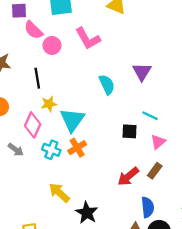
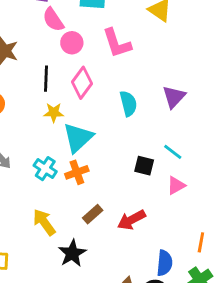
pink diamond: (33, 125) -> (82, 83), moved
brown rectangle: (155, 171) -> (93, 214), moved
blue semicircle: (148, 207) -> (165, 263), moved

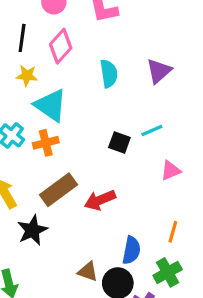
cyan triangle: (78, 138) -> (51, 105), turned -48
cyan line: (173, 152) -> (152, 131), turned -66
pink triangle: (176, 185) -> (171, 171), moved
brown rectangle: (93, 214) -> (59, 190), size x1.6

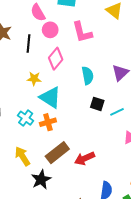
black line: (22, 38) -> (29, 44), moved
black square: (119, 143) -> (97, 104), moved

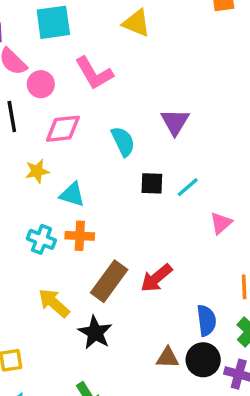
pink diamond: (56, 59) -> (63, 129), turned 60
cyan triangle: (50, 98) -> (72, 195), size x0.7
orange cross: (48, 122) -> (80, 236), turned 35

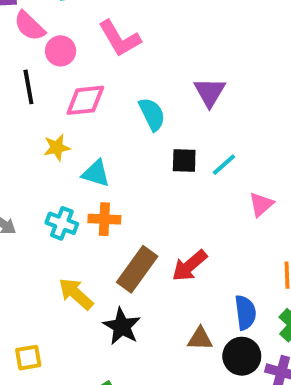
brown triangle: (168, 358) -> (200, 339), moved

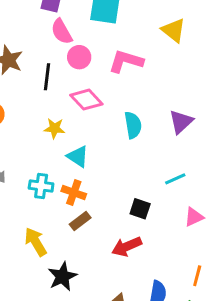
pink L-shape: (120, 38) -> (126, 61), turned 120
pink diamond: (85, 100) -> (86, 100), turned 36
black square: (184, 161) -> (140, 209), moved
cyan cross: (62, 223) -> (41, 186), turned -30
brown rectangle: (137, 269) -> (80, 221), moved, size x0.6

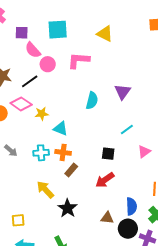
black line: (47, 77) -> (30, 81), turned 60
pink diamond: (86, 100) -> (21, 104), moved
cyan semicircle: (133, 125) -> (92, 101), turned 36

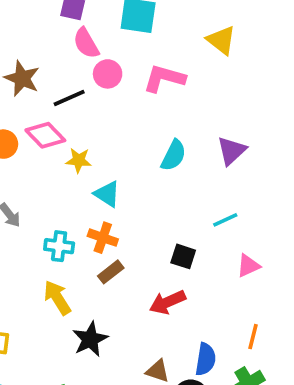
cyan cross: (41, 153) -> (59, 246), moved

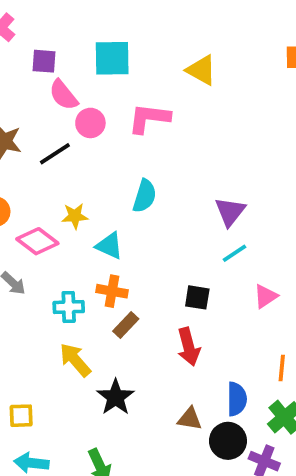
pink diamond: (45, 135) -> (37, 241), moved
purple triangle: (231, 151) -> (230, 212), moved
cyan semicircle: (174, 155) -> (145, 196), moved
red arrow: (167, 302) -> (189, 347), turned -72

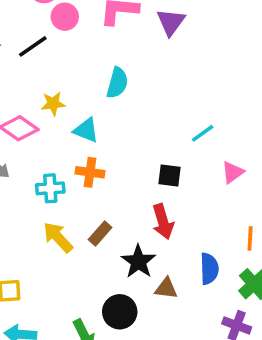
purple triangle: (230, 212) -> (171, 22), moved
brown rectangle: (126, 325) -> (100, 233), moved
black star: (116, 397) -> (138, 262), moved
black circle: (228, 441) -> (120, 312), moved

